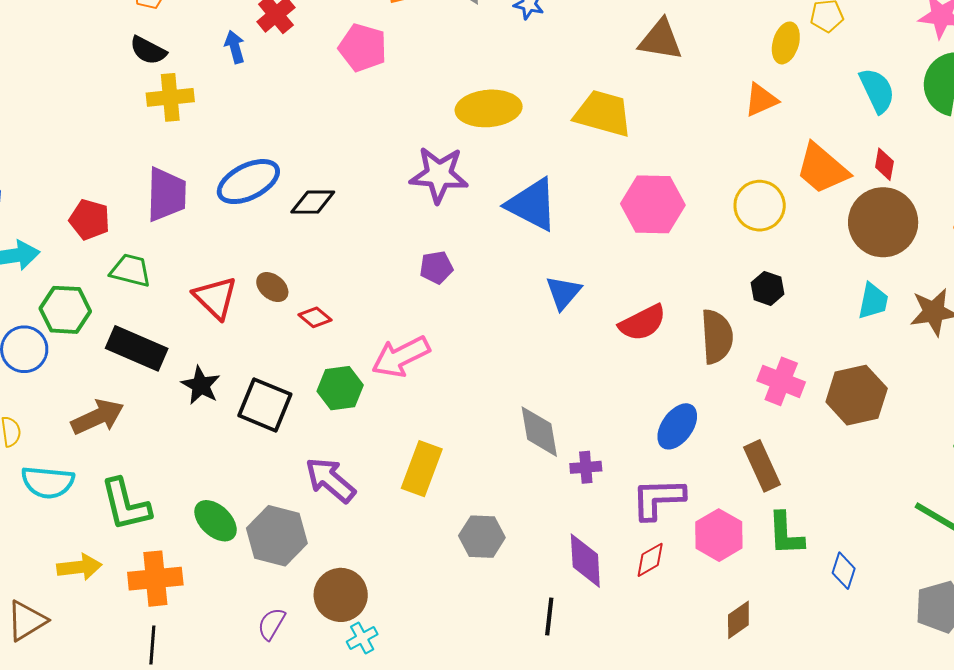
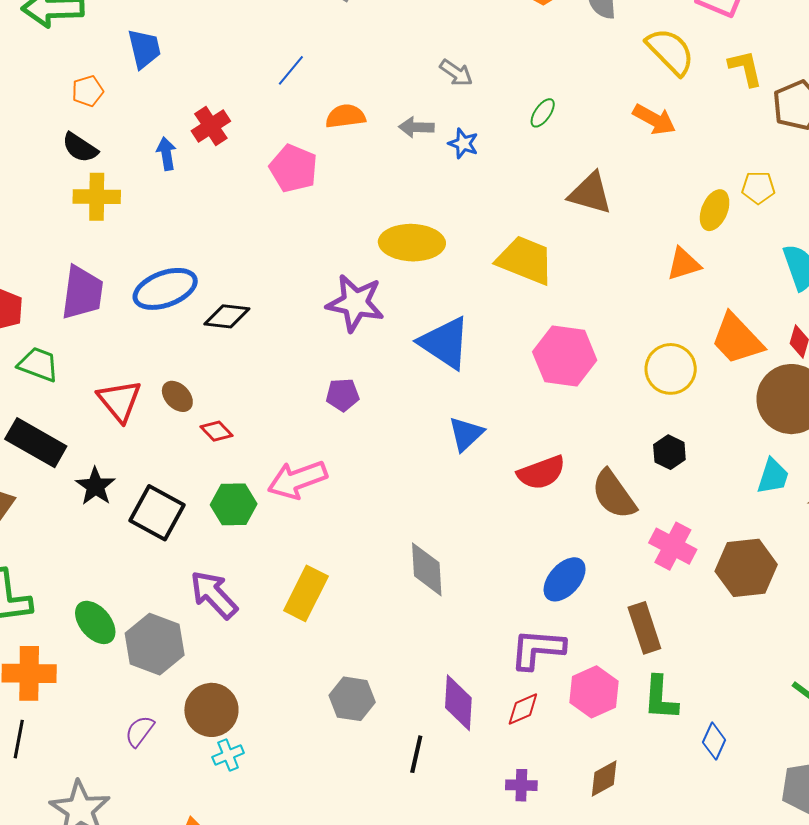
brown semicircle: (717, 337) -> (614, 494), turned 142
purple cross: (586, 467) -> (521, 785), moved
gray hexagon: (482, 537) -> (352, 699), moved

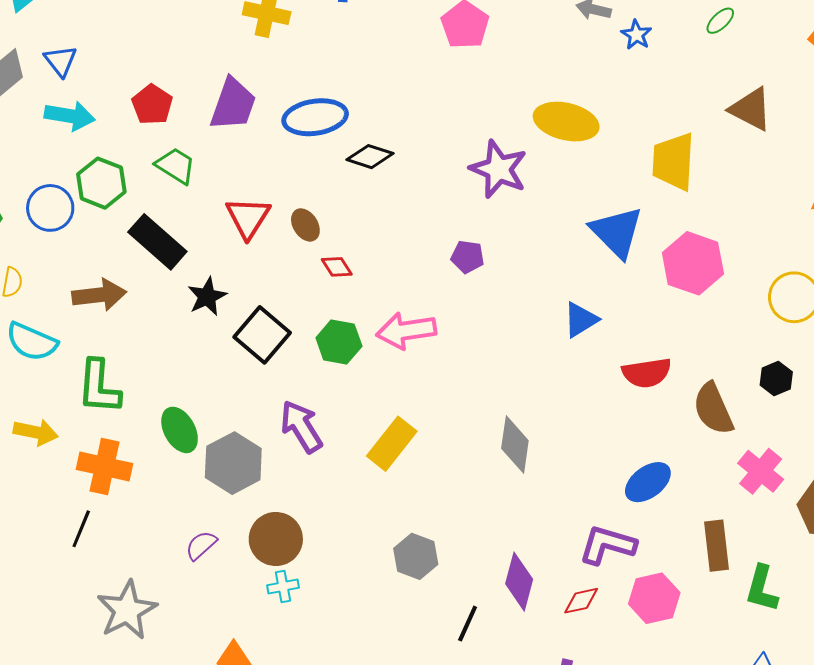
yellow trapezoid: (525, 260) -> (673, 161), turned -120
blue triangle: (445, 343) -> (617, 232), moved
green L-shape: (661, 698) -> (762, 589), moved

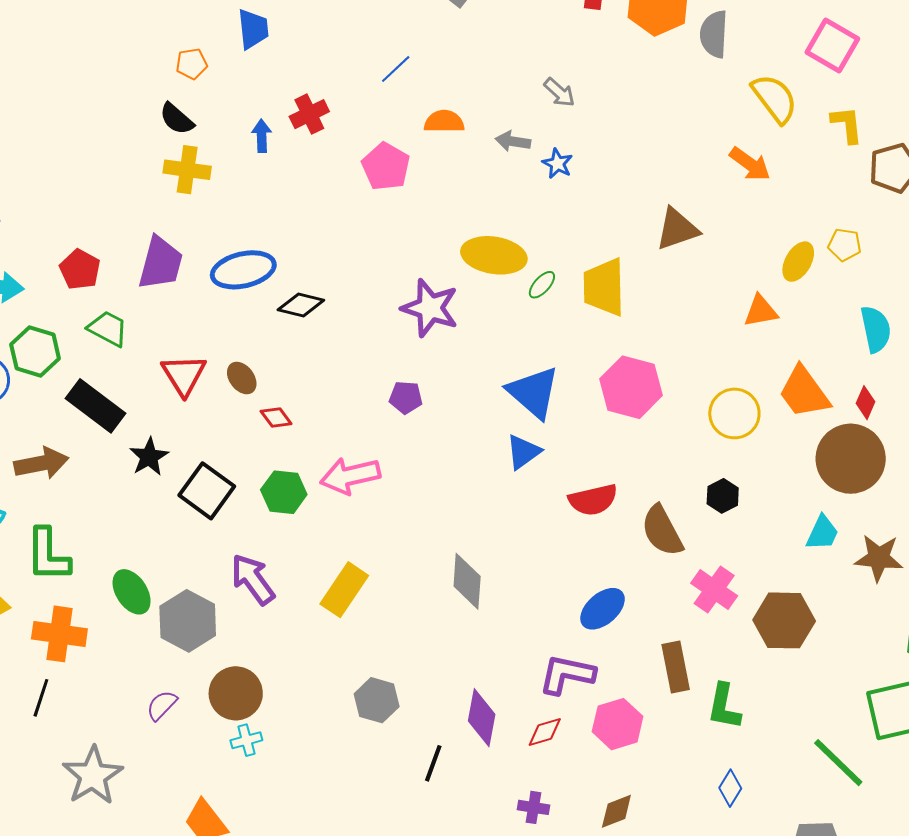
green ellipse: (720, 21) -> (542, 285), moved
brown triangle: (751, 109) -> (677, 229), turned -42
blue triangle: (617, 232) -> (533, 392), moved

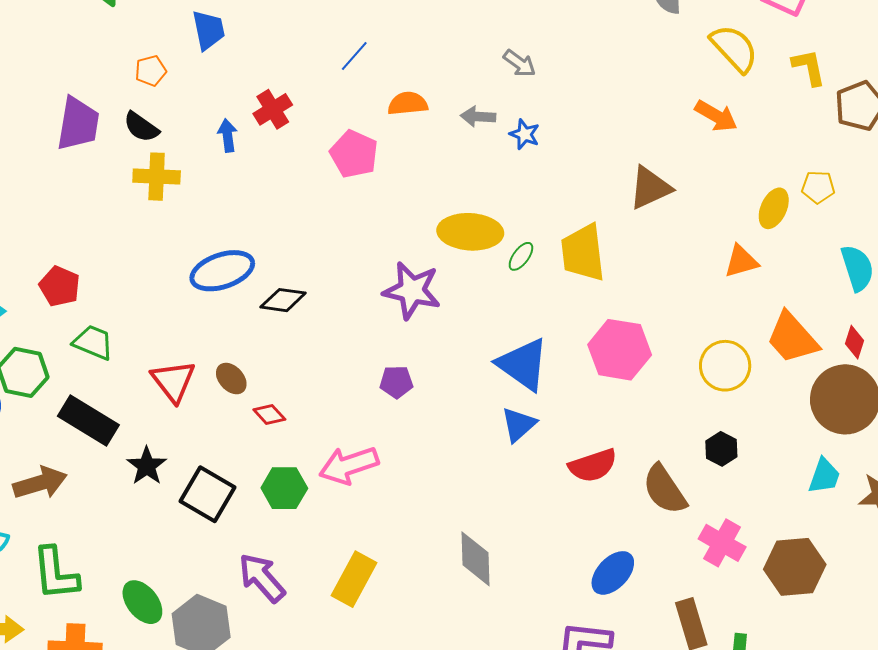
purple trapezoid: (161, 263) -> (78, 124), moved

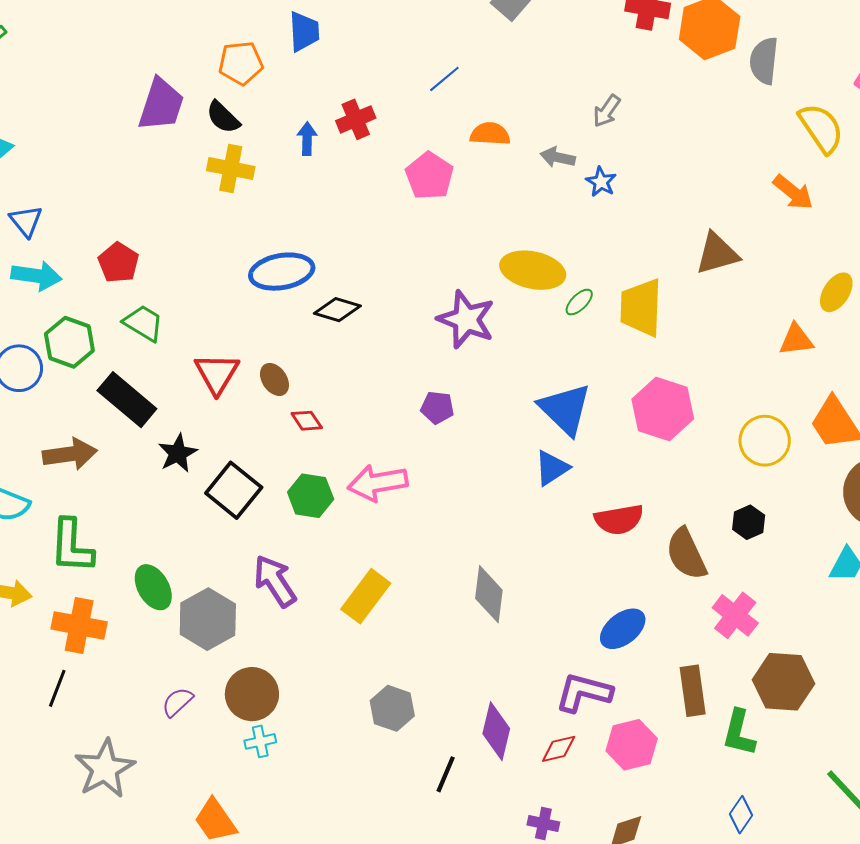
gray arrow: (520, 63) -> (607, 111), turned 80
orange pentagon: (151, 71) -> (241, 63), size x1.4
brown hexagon: (795, 567) -> (783, 682), moved

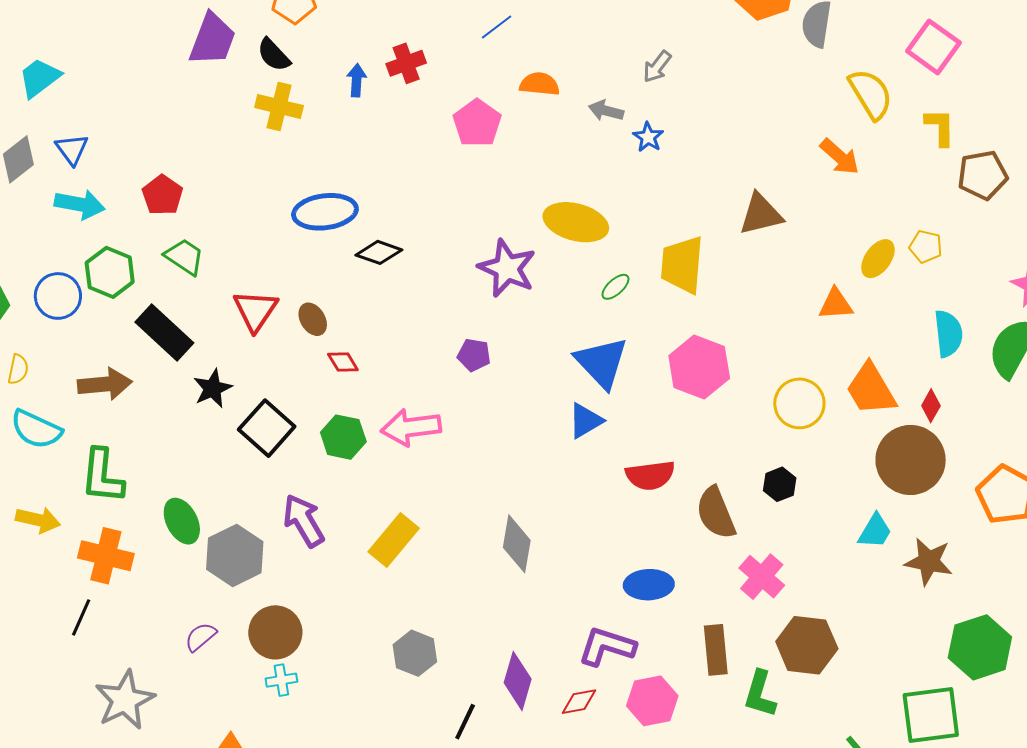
green ellipse: (579, 302) -> (615, 287), moved
blue ellipse: (623, 629) -> (649, 585), turned 33

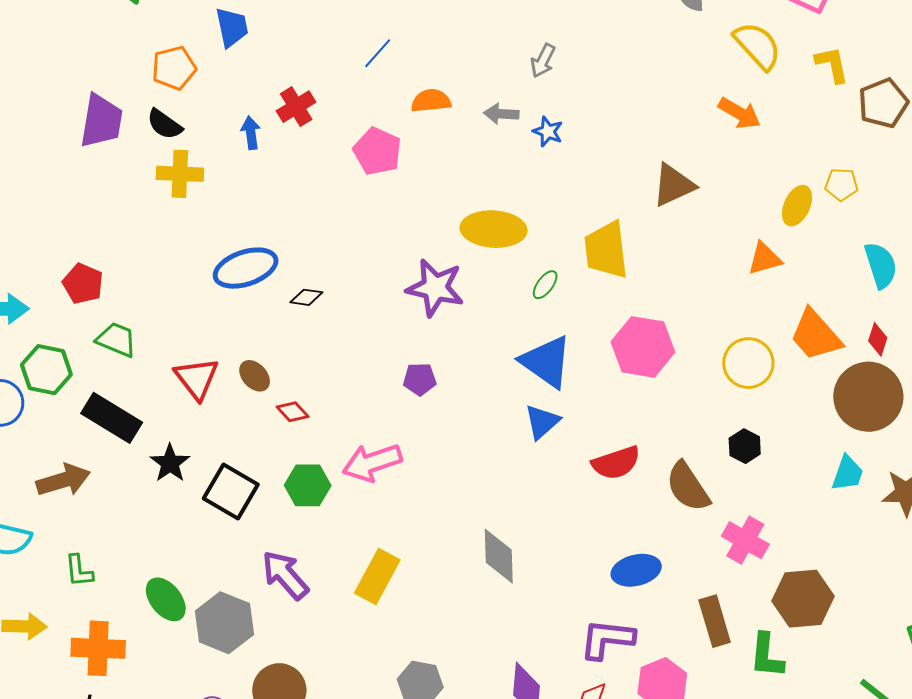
black diamond: (379, 252) -> (306, 297), size x0.7
green L-shape: (102, 476) -> (79, 571), size x0.6

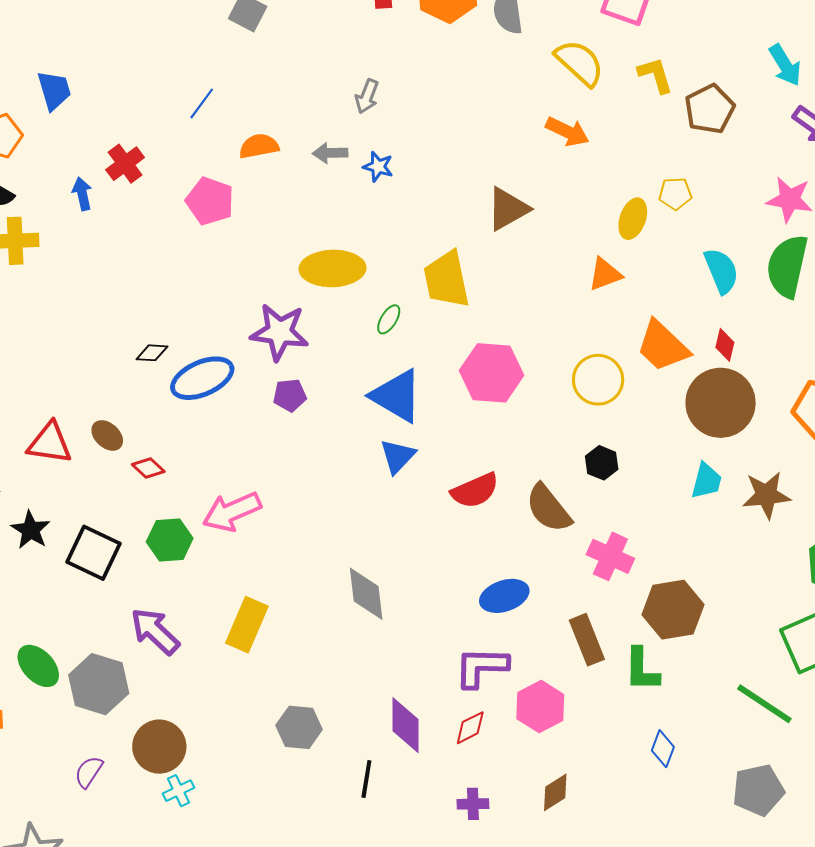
blue ellipse: (246, 268) -> (202, 378), moved
red triangle: (197, 378) -> (50, 443), turned -39
purple pentagon: (420, 379) -> (290, 395), moved

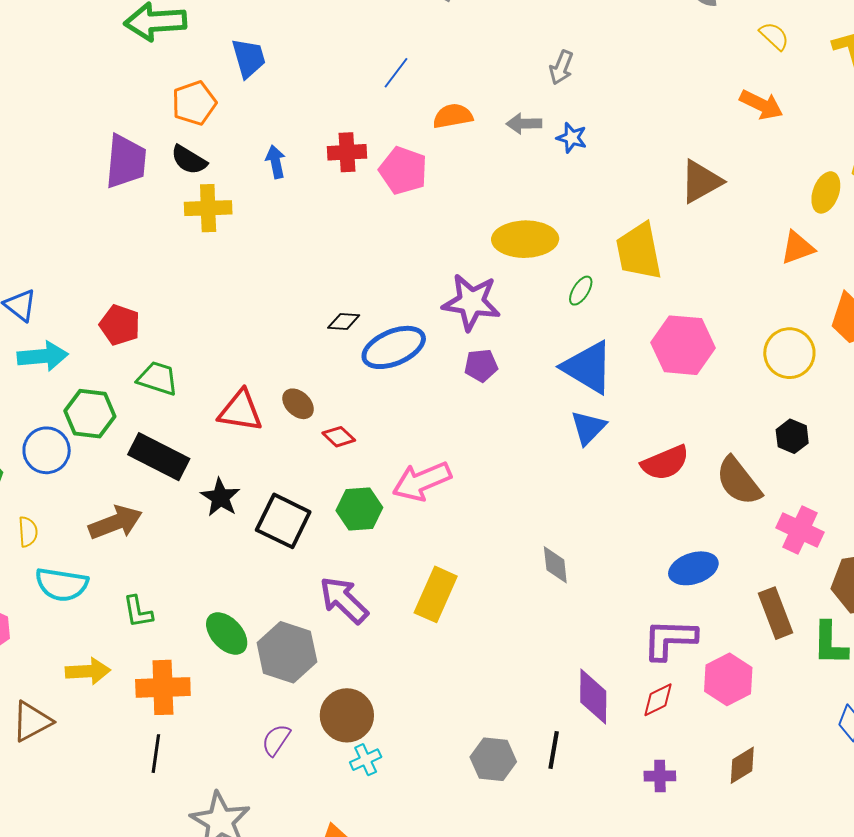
yellow semicircle: (579, 63) -> (774, 36), size x0.6
red cross: (125, 164) -> (347, 152), moved, turned 33
gray diamond: (366, 594) -> (555, 565), size x0.7
gray hexagon: (299, 727) -> (493, 759), moved

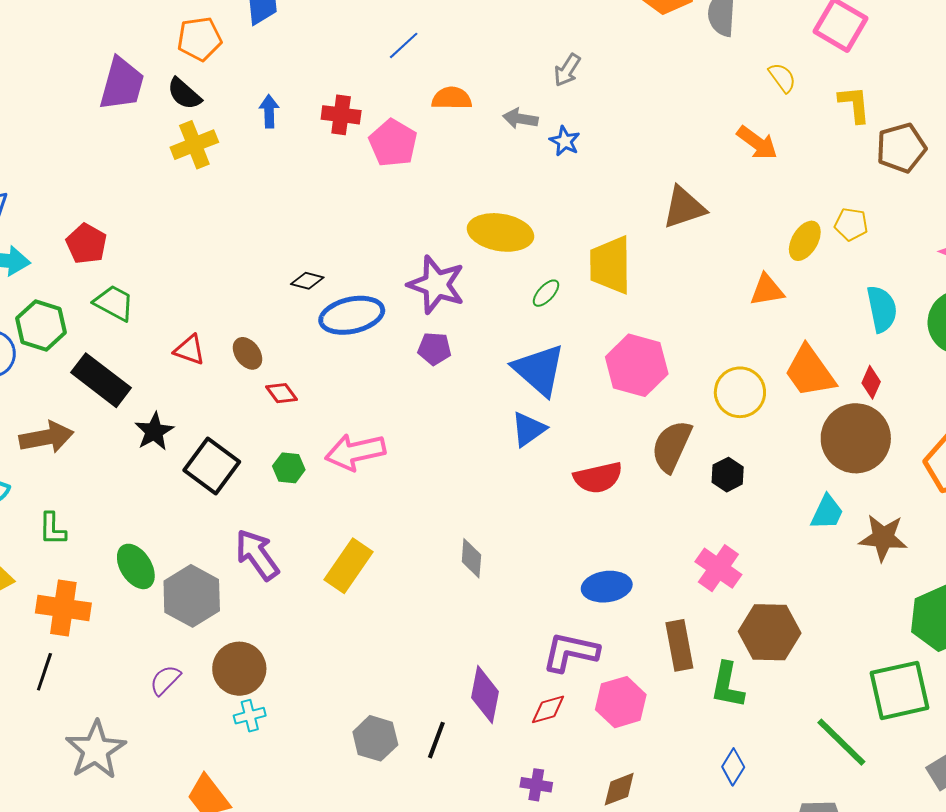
yellow cross: (208, 208) -> (194, 145), turned -30
red triangle: (240, 411) -> (190, 350), size x0.7
brown semicircle: (739, 481) -> (672, 446), moved, turned 52
green hexagon: (359, 509) -> (289, 468), size x0.7

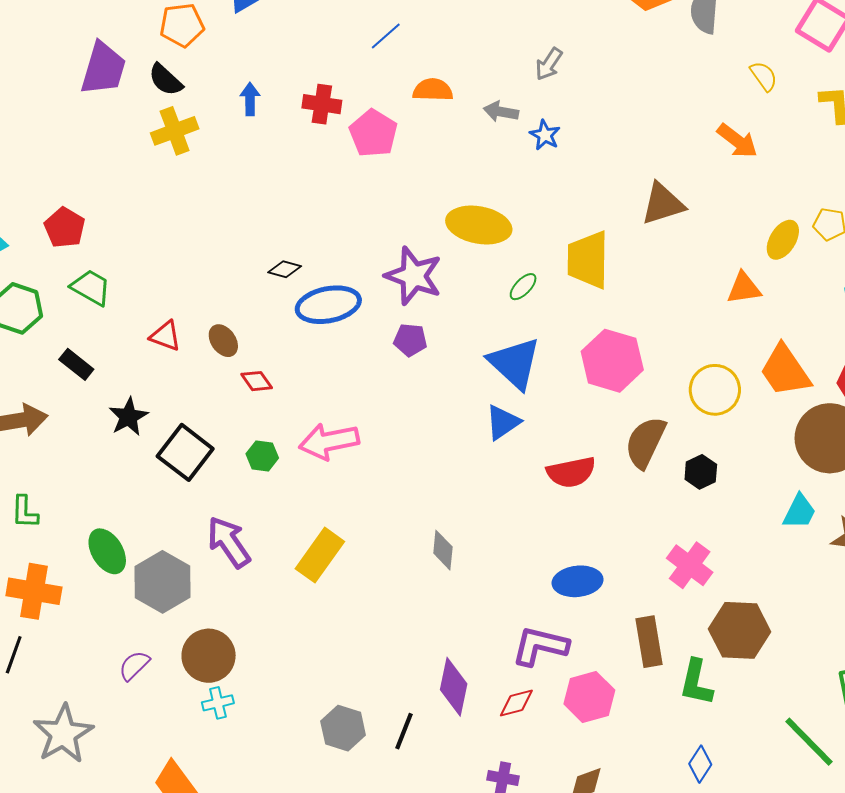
black rectangle: (101, 380) -> (76, 364), size x0.6

